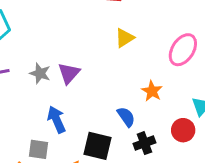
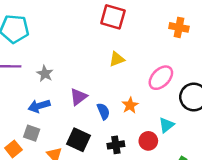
purple triangle: (69, 73) -> (78, 97), moved
blue semicircle: (126, 117) -> (103, 111), moved
blue arrow: (56, 119) -> (39, 106), moved, turned -95

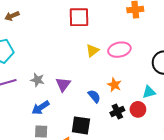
pink ellipse: (161, 78) -> (119, 50), moved, turned 50
purple triangle: (78, 97) -> (63, 84), moved
cyan triangle: (166, 125) -> (149, 92), turned 40
black cross: (116, 145) -> (117, 112), moved

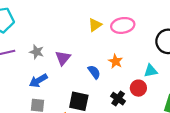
black cross: (117, 112) -> (118, 99), moved, turned -32

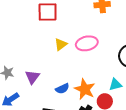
orange star: (116, 61) -> (85, 89), moved, size x1.5
blue semicircle: (94, 72) -> (62, 89), turned 104

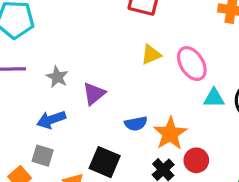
pink ellipse: (87, 43) -> (192, 64), turned 55
cyan triangle: (115, 85) -> (214, 98), moved

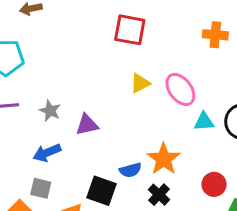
purple triangle: (94, 94) -> (87, 125), turned 30
blue semicircle: (136, 124) -> (130, 170), moved
red circle: (196, 160) -> (214, 184), moved

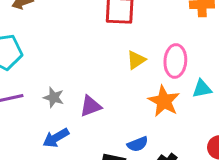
pink ellipse: (180, 89) -> (175, 61), turned 48
orange star: (164, 159) -> (164, 101), moved

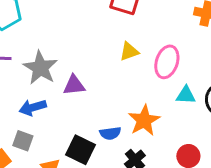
gray star: (54, 97) -> (40, 68), size x1.6
orange star: (164, 101) -> (144, 120), moved

